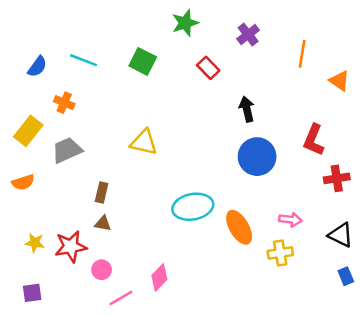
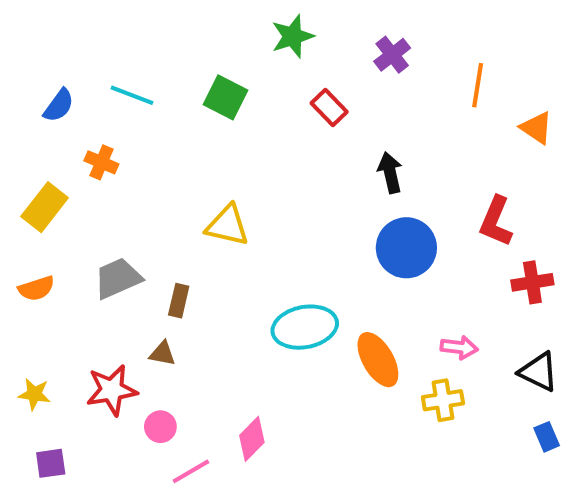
gray trapezoid: (67, 150) -> (118, 278), moved
brown rectangle: (102, 193) -> (179, 301), moved
yellow star: (35, 243) -> (34, 394), moved

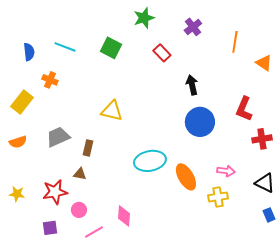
blue semicircle: (59, 105) -> (29, 52), turned -42
pink diamond: (252, 439) -> (124, 216), turned -40
purple square: (51, 463) -> (50, 228), moved

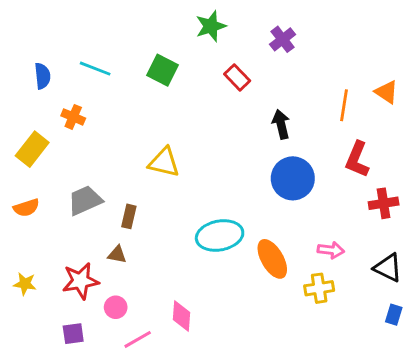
orange line: (235, 42) -> (344, 105), moved
blue rectangle: (269, 215) -> (394, 315), turned 40

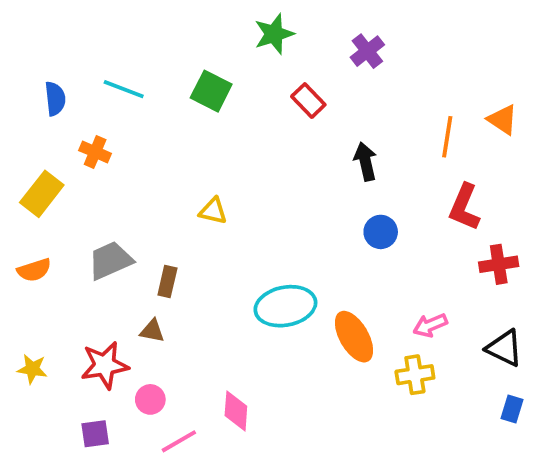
yellow triangle: (164, 162) -> (213, 211), size x0.7
blue circle: (293, 178) -> (381, 232), size x0.6
pink arrow: (331, 250) -> (430, 325), turned 150

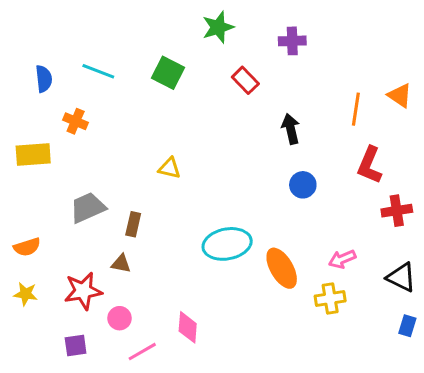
purple cross: (367, 51) -> (292, 41), turned 36
yellow rectangle: (42, 194) -> (33, 155), turned 48
orange semicircle: (34, 270) -> (27, 247), moved

